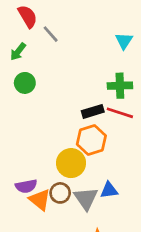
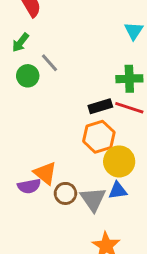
gray line: (51, 34) -> (49, 63), moved
yellow circle: (71, 163) -> (119, 161), moved
orange triangle: (40, 200) -> (45, 173), moved

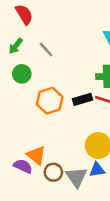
gray line: (49, 63) -> (46, 50), moved
orange hexagon: (99, 137) -> (50, 101), moved
purple semicircle: (29, 186) -> (23, 166), turned -144

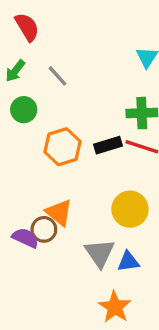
orange triangle: (36, 155) -> (59, 213), moved
blue triangle: (97, 170) -> (128, 261), moved
brown circle: (53, 172) -> (44, 229), moved

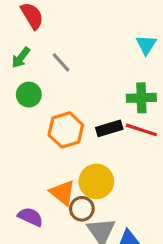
yellow circle: (130, 209) -> (96, 181), moved
brown circle: (44, 229) -> (82, 209), moved

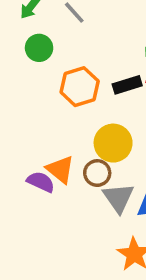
orange triangle: (63, 193) -> (60, 169), moved

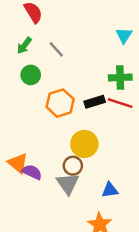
orange triangle: (60, 169) -> (18, 163), moved
gray triangle: (118, 198) -> (68, 184), moved

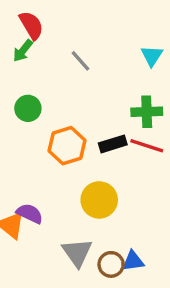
green arrow: (24, 46) -> (23, 51), moved
gray line: (56, 49) -> (81, 61), moved
brown circle: (73, 166) -> (111, 264), moved
purple semicircle: (32, 172) -> (30, 214), moved

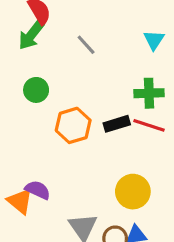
green arrow: (23, 51) -> (31, 35), size x1.4
yellow circle: (99, 200) -> (133, 192), moved

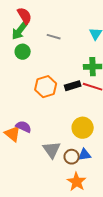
gray line: (86, 45) -> (54, 37), turned -32
green circle: (36, 90) -> (23, 52), moved

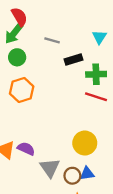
black rectangle: (73, 86) -> (74, 60), moved
orange hexagon: (46, 87) -> (22, 90), moved
purple semicircle: (24, 127) -> (26, 149), moved

